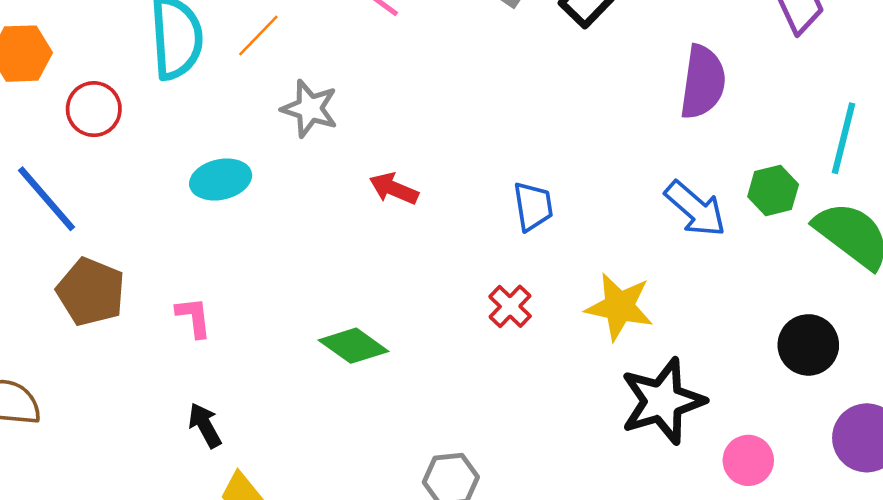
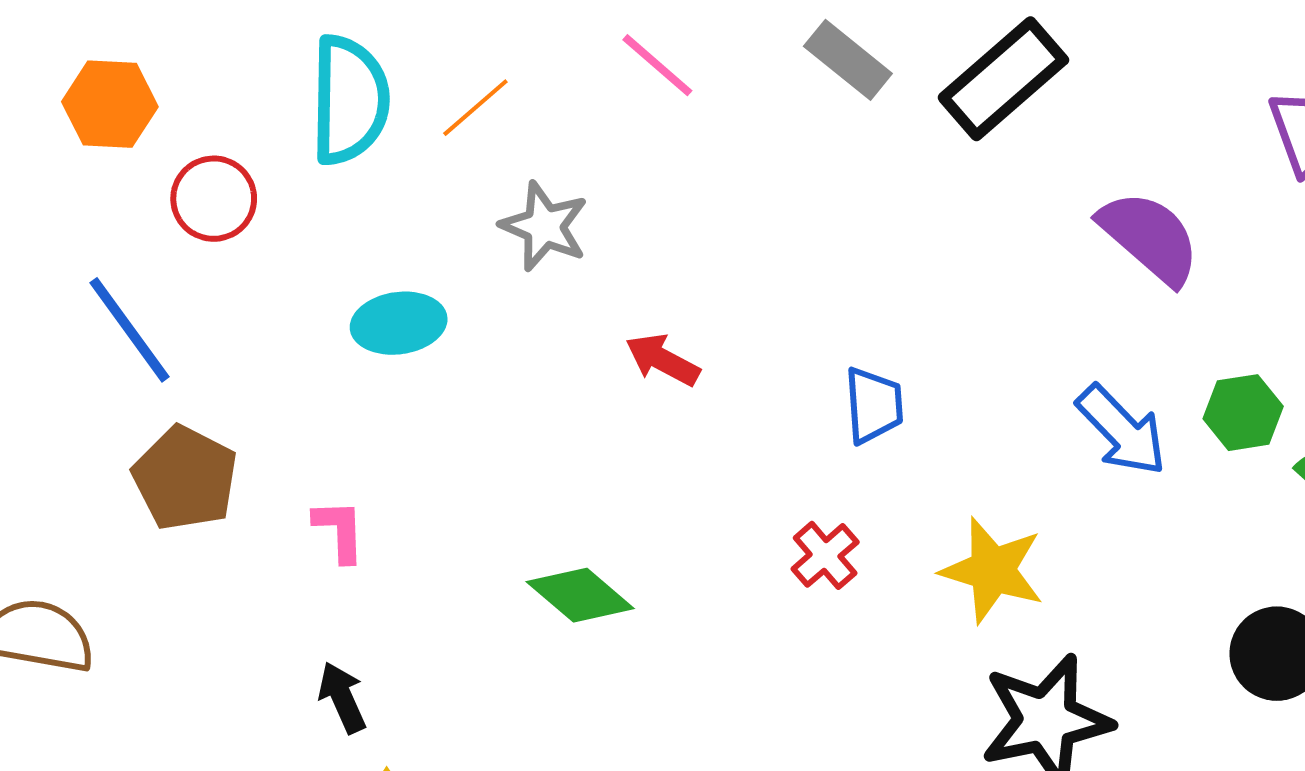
purple semicircle: (703, 82) -> (1150, 237), turned -62

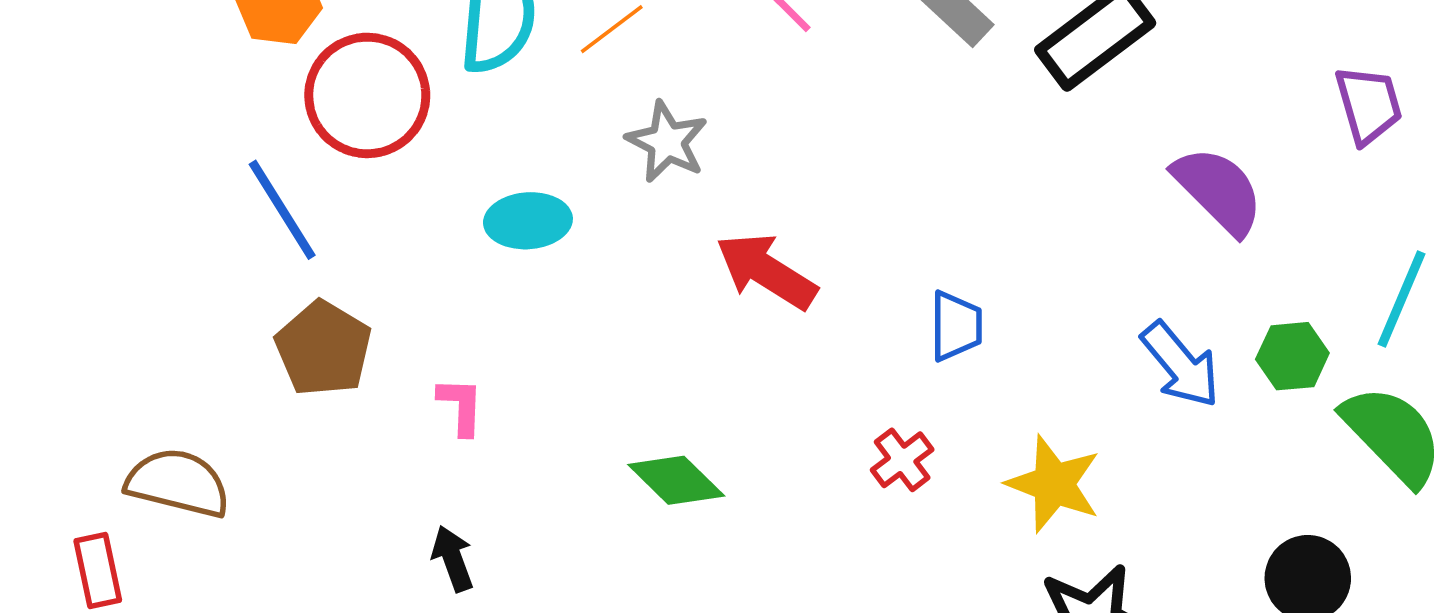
red circle: (214, 199) -> (367, 95), size x1.6
red arrow: (663, 360) -> (766, 271), size x1.5

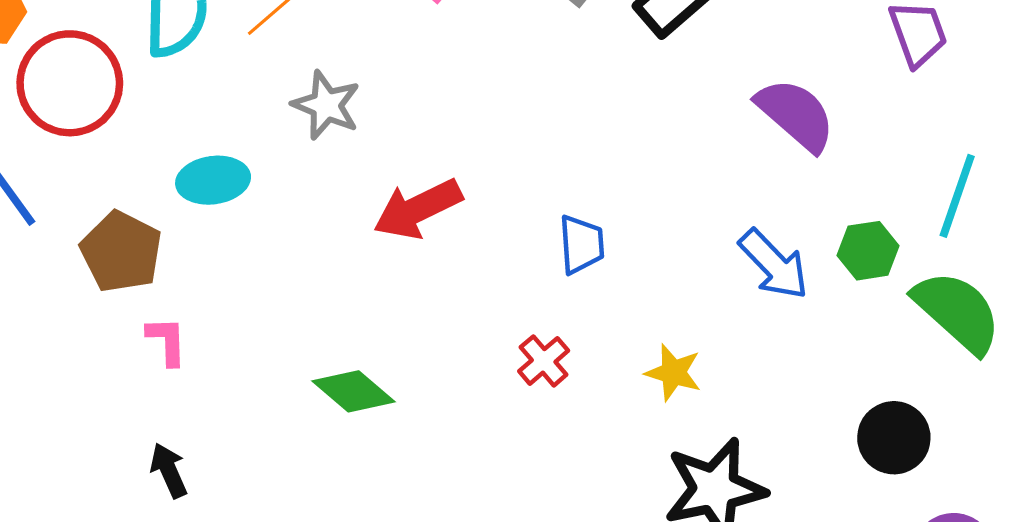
red arrow: (766, 271) -> (418, 209), turned -54
brown pentagon: (323, 349) -> (121, 252), moved
yellow star: (1054, 484) -> (673, 373), size x0.7

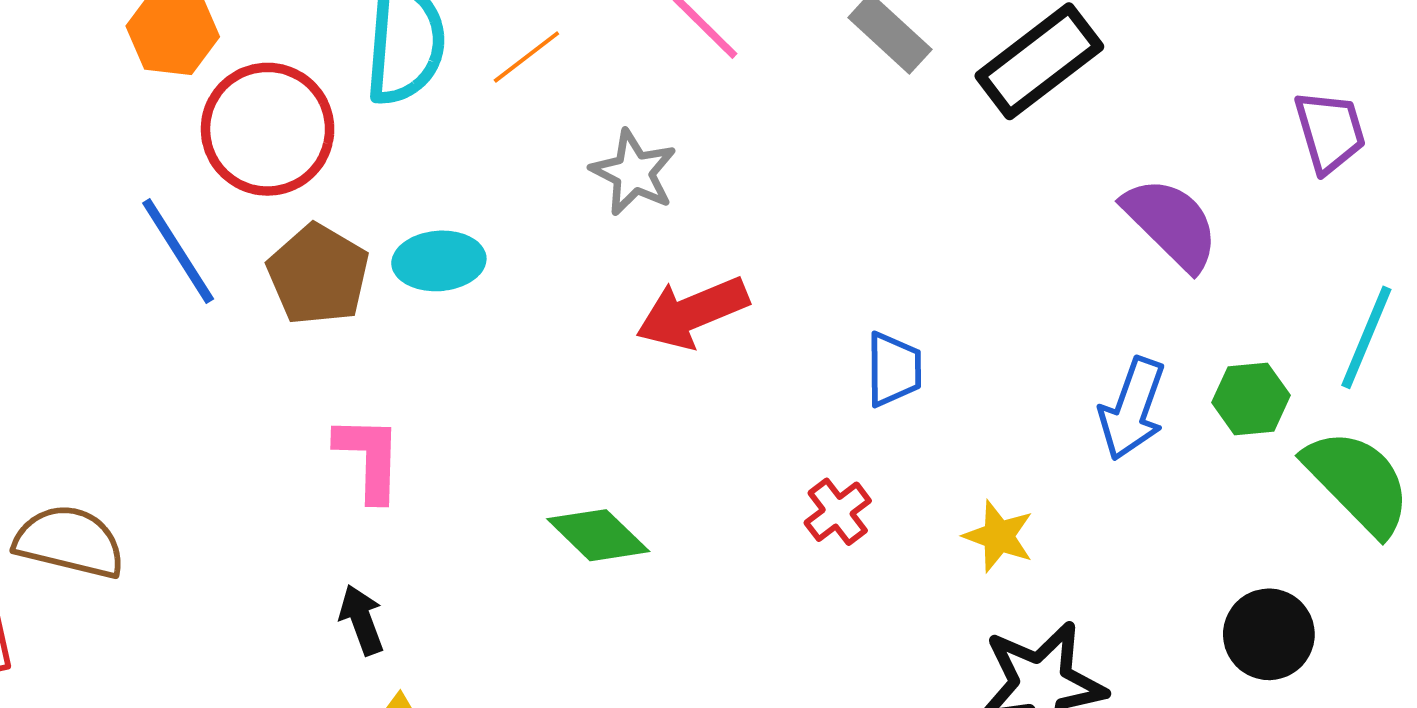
gray star: (326, 105) -> (634, 173), moved
brown pentagon: (121, 252) -> (318, 275), moved
blue arrow: (774, 264) -> (1132, 409), turned 60
pink L-shape: (167, 341) -> (369, 458), size x1.4

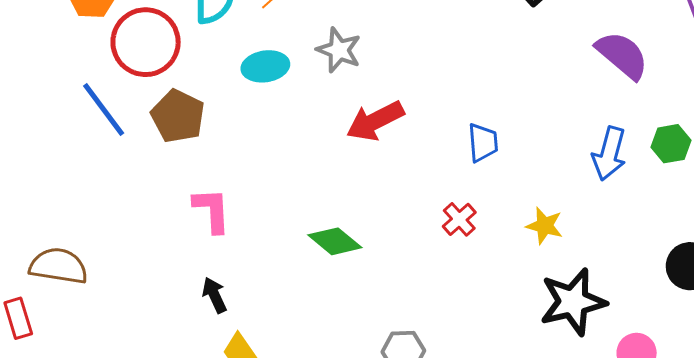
cyan ellipse: (439, 261) -> (265, 66), moved

